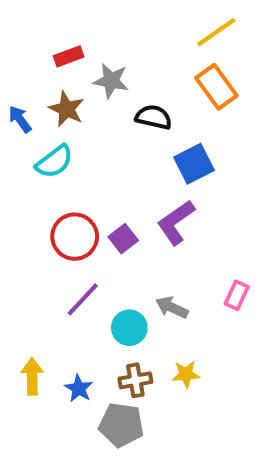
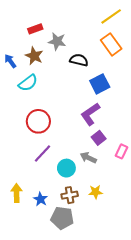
purple square: (123, 239) -> (99, 138), moved

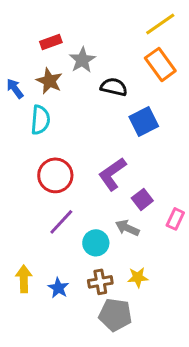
gray star: (57, 41) -> (82, 60), turned 30
cyan semicircle: (28, 83) -> (40, 120), turned -48
purple L-shape: (90, 114) -> (112, 174), moved
gray pentagon: (62, 218) -> (115, 315), moved

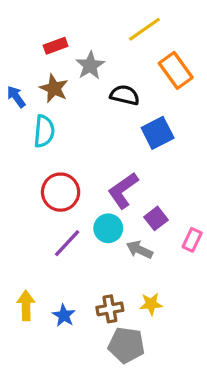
yellow line: (160, 24) -> (144, 29), moved
cyan circle: (96, 243) -> (108, 228), moved

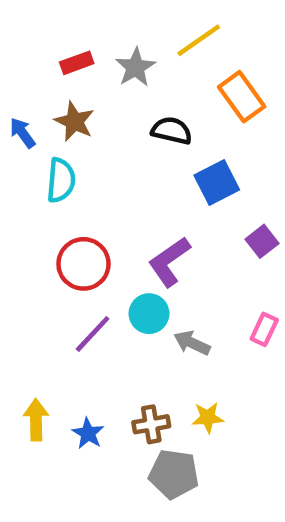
gray star: (90, 65) -> (135, 67), moved
purple square: (156, 218) -> (262, 241), moved

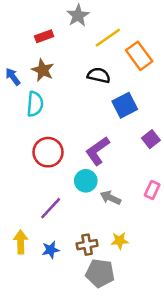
yellow line: (199, 40) -> (108, 38), moved
gray star: (135, 67) -> (78, 15), moved
purple line: (93, 334) -> (51, 208), moved
blue star: (88, 433) -> (51, 250), turned 30

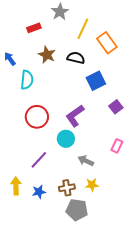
yellow line: (108, 38) -> (83, 29), turned -30
brown star: (43, 70) -> (47, 55), moved
gray arrow: (110, 198) -> (86, 161), moved

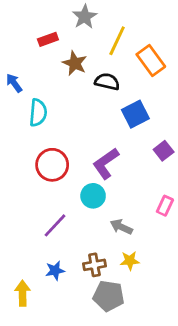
brown star: (47, 55) -> (75, 63), moved
yellow arrow: (16, 186) -> (23, 293), moved

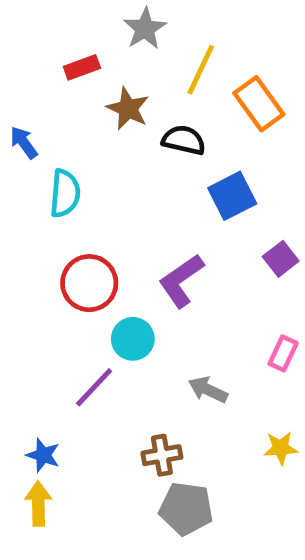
cyan circle: (93, 196) -> (133, 339), moved
yellow star: (130, 261) -> (281, 448), moved
blue star: (55, 271) -> (43, 455), moved, turned 30

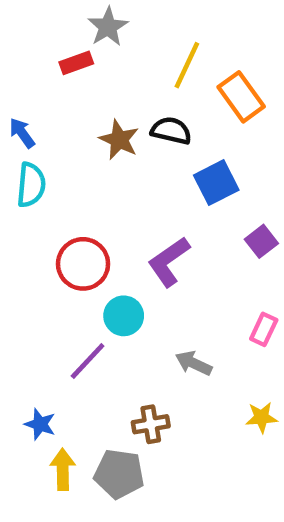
gray star: (145, 29) -> (108, 27), moved
brown star: (128, 109) -> (119, 140), moved
cyan semicircle: (65, 193) -> (31, 185), moved
yellow arrow: (38, 504) -> (63, 469), moved
gray pentagon: (186, 509) -> (119, 474), moved

